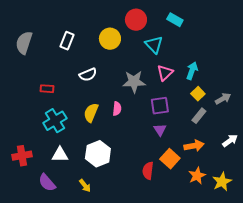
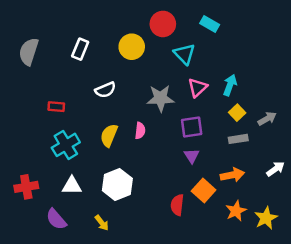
gray rectangle: (199, 116) -> (238, 139), turned 42

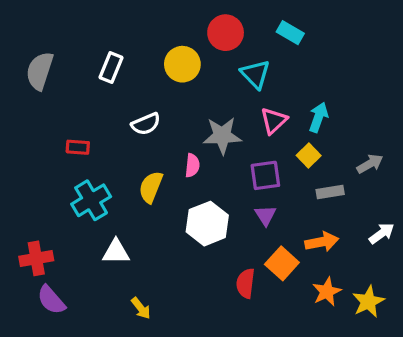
yellow square: (237, 113) -> (309, 155), moved
pink semicircle: (140, 131) -> (192, 165), moved
white hexagon: (117, 184) -> (207, 224), moved
white triangle: (72, 186) -> (116, 252), moved
purple semicircle: (56, 219) -> (51, 300), moved

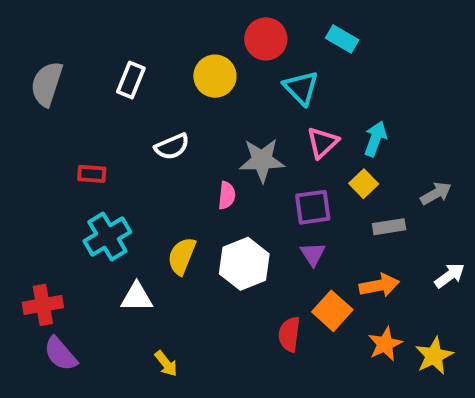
yellow semicircle: (151, 187) -> (182, 256), moved

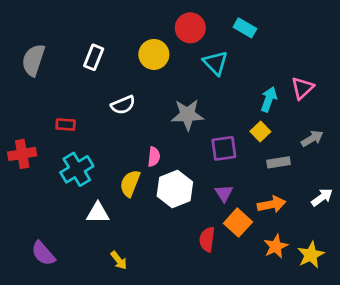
pink triangle: (323, 143) -> (302, 88), moved
pink semicircle: (227, 195) -> (154, 157), moved
purple triangle: (313, 254) -> (224, 193), moved
red cross: (43, 305) -> (22, 154), moved

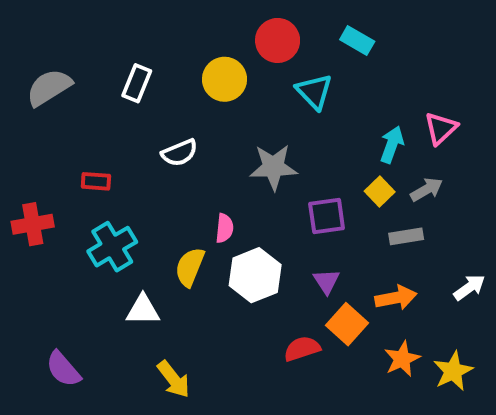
gray semicircle: (33, 60) -> (49, 87), turned 40
gray arrow: (312, 139) -> (427, 189), moved
red semicircle: (207, 239) -> (302, 349), turned 65
yellow arrow: (119, 260) -> (173, 379), size x1.4

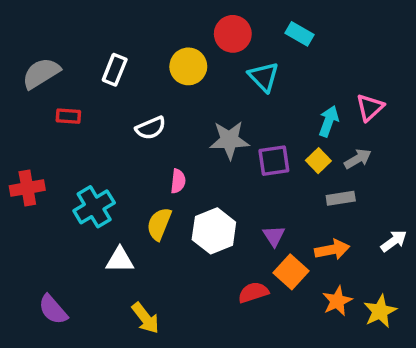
red rectangle: (96, 181) -> (68, 116), moved
purple square: (327, 216) -> (274, 161), moved
pink semicircle: (224, 228) -> (178, 181), moved

